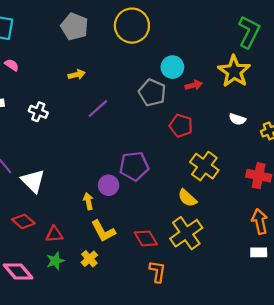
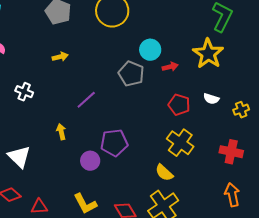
purple line: (98, 109) -> (86, 100), moved
red pentagon: (181, 126) -> (179, 105), moved
yellow arrow: (88, 201) -> (61, 132), moved

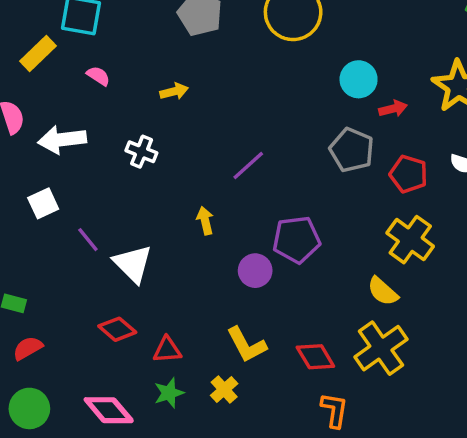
yellow arrow: (60, 57) -> (174, 91), moved
gray pentagon: (131, 74) -> (352, 150), moved

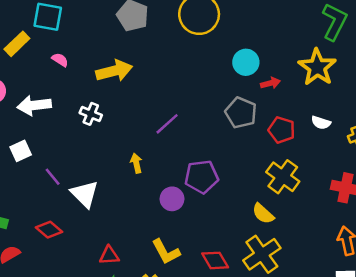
yellow arrow: (174, 91) -> (114, 71), size x1.8
red diamond: (117, 329) -> (49, 230), moved

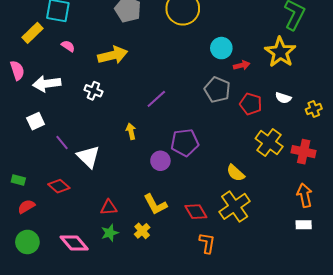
yellow cross: (283, 177) -> (269, 142), moved

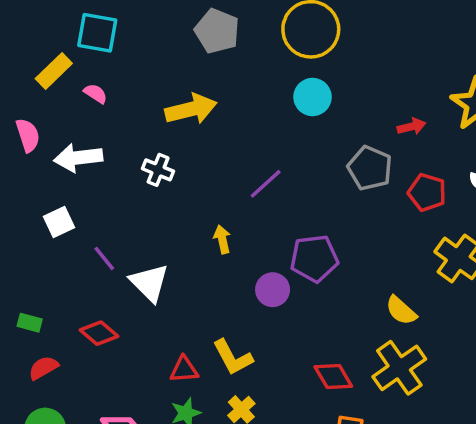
pink semicircle: (68, 46) -> (96, 94), moved
cyan circle: (221, 48) -> (313, 97), moved
yellow L-shape: (155, 204) -> (233, 357), moved

